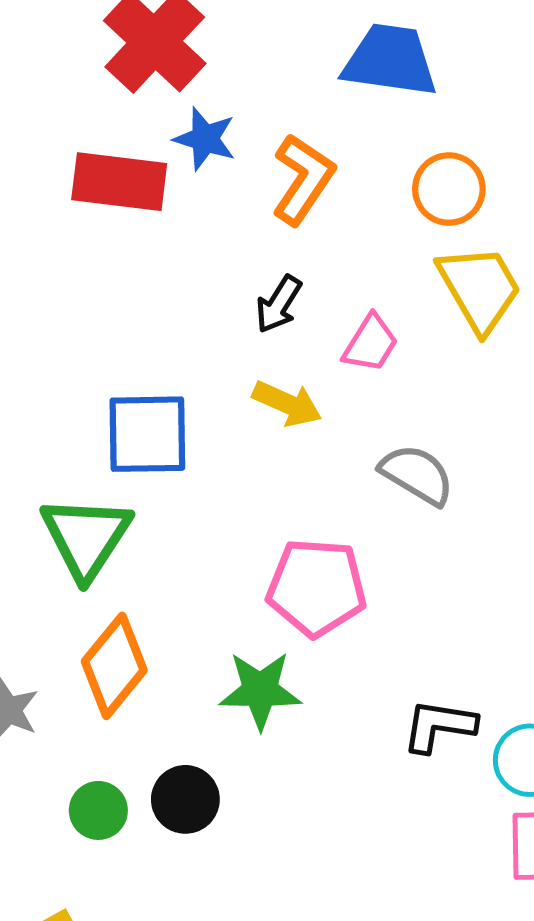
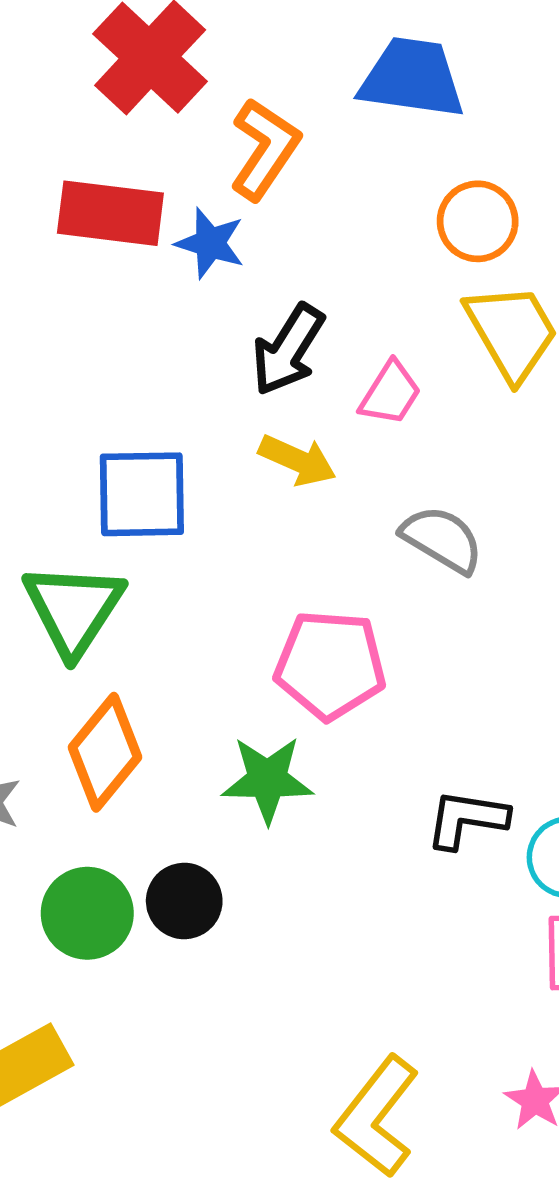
blue star: (205, 139) -> (210, 243), moved
orange L-shape: (303, 179) -> (265, 149), moved
black arrow: (279, 304) -> (288, 350), size x1.4
green circle: (98, 810) -> (87, 913), size x1.4

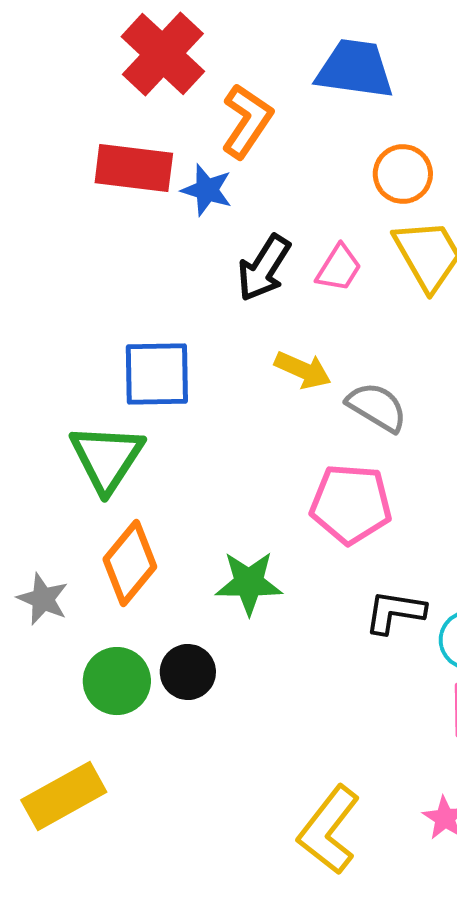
pink trapezoid: (390, 393) -> (339, 268), moved
yellow arrow: (297, 460) -> (303, 370), moved
pink pentagon: (330, 665) -> (351, 504), moved

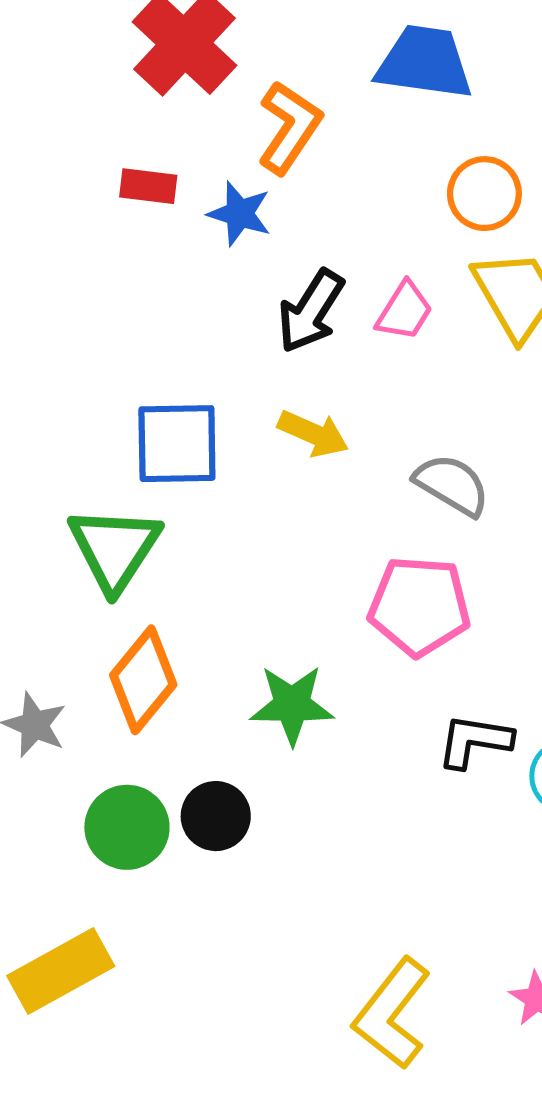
red rectangle: (134, 168) -> (148, 186), size x0.6
yellow arrow: (303, 370) -> (313, 434), moved

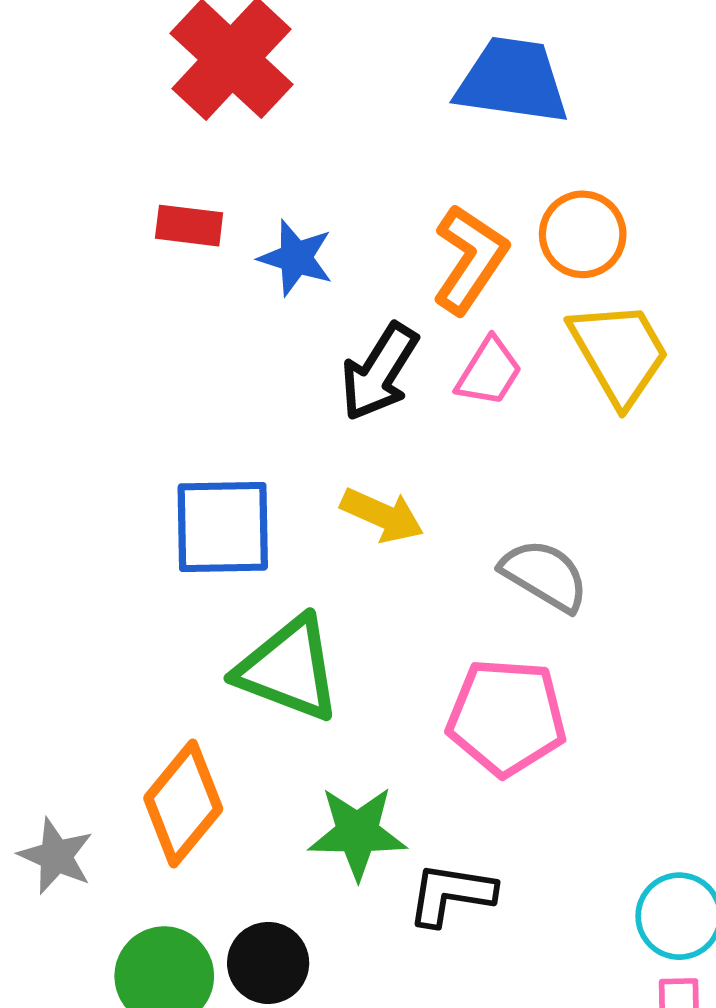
orange L-shape: (289, 127) -> (470, 259), moved
green triangle: (114, 549) -> (289, 669), moved, turned -42
black L-shape: (474, 741) -> (451, 894), moved

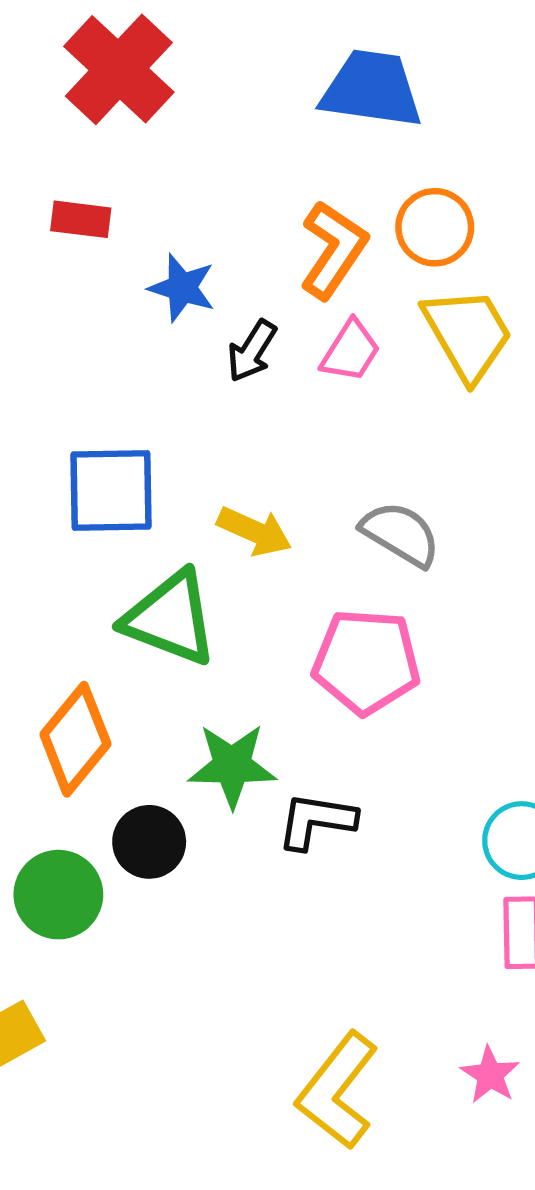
blue star: (296, 258) -> (182, 288), moved
black arrow: (379, 372) -> (252, 351), size x0.7
yellow arrow: (382, 515) -> (254, 531), moved
black circle: (268, 963) -> (149, 842), moved

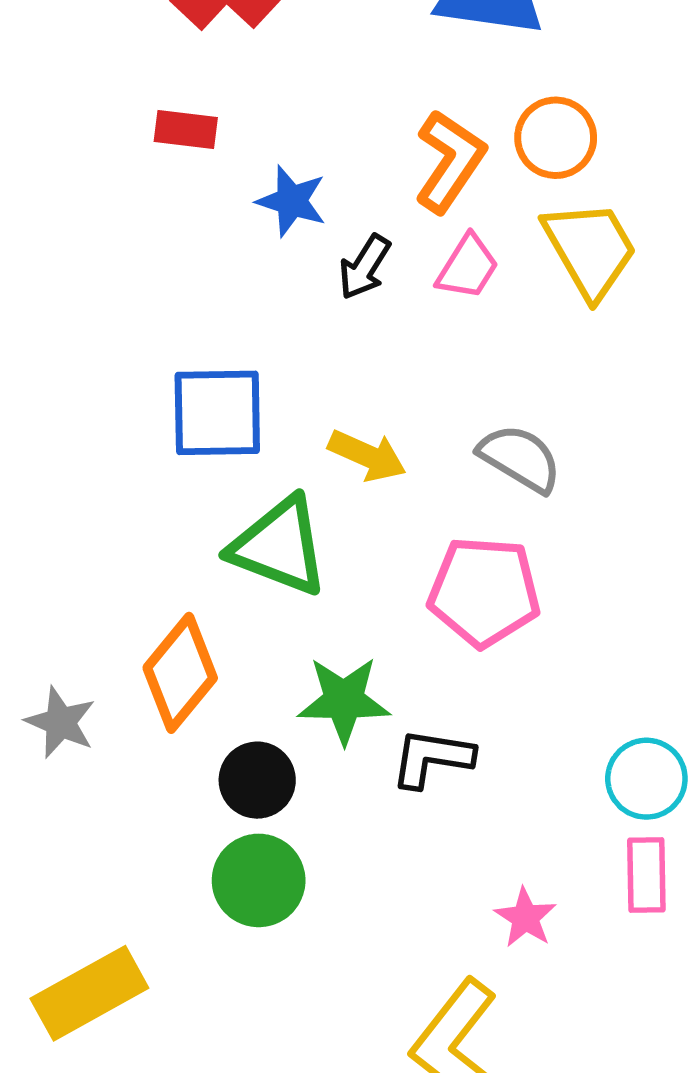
green circle: (58, 895) -> (259, 880), moved
pink star: (490, 1075) -> (525, 918), moved

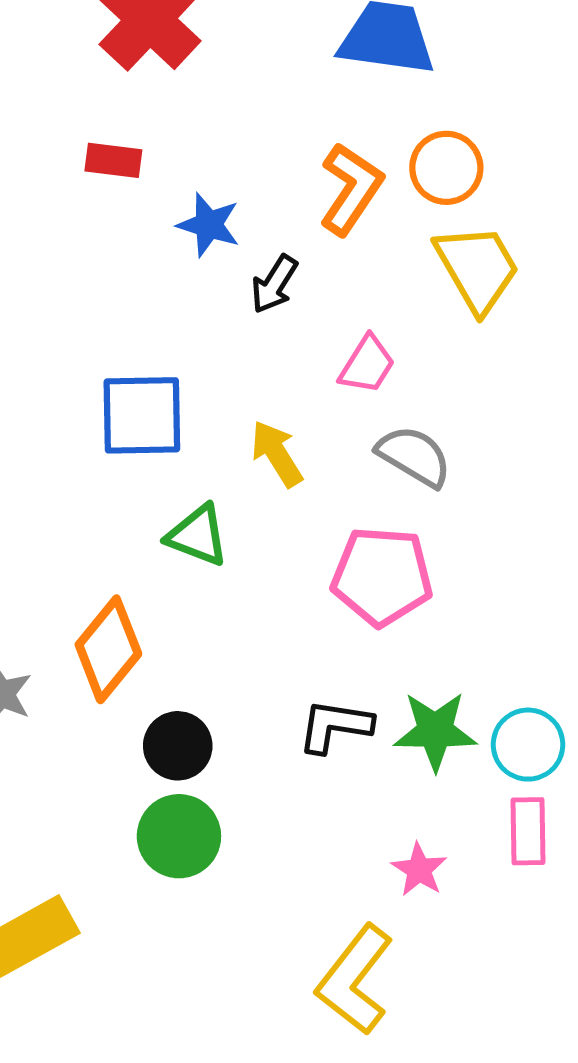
pink trapezoid: (468, 267) -> (367, 365), moved
yellow arrow: (367, 455) -> (277, 454), turned -146
green triangle: (279, 546) -> (198, 535), size x0.7
green star: (344, 700) -> (435, 731), moved

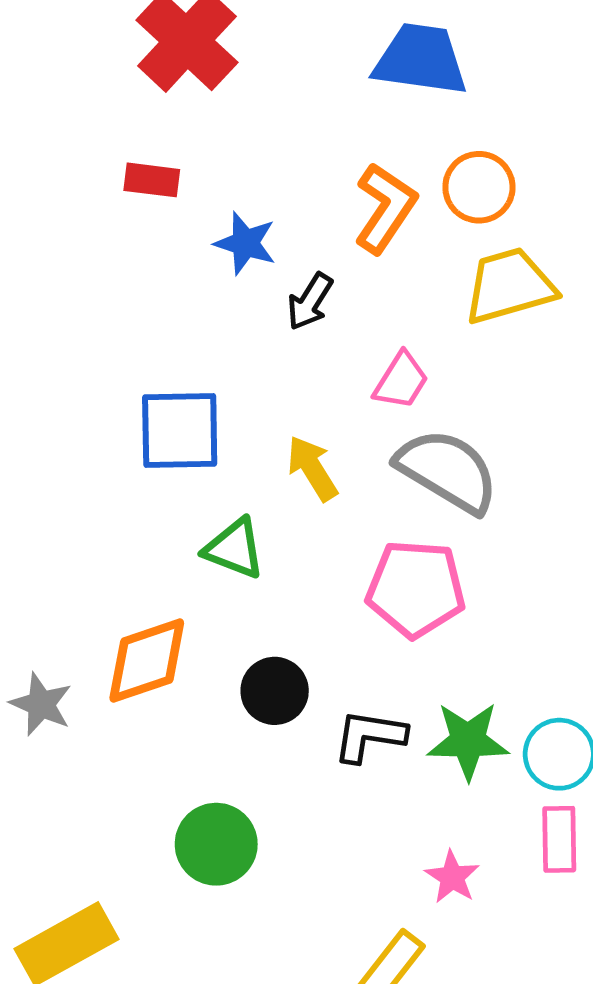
yellow trapezoid: (477, 268) -> (509, 286), turned -76
gray semicircle: (414, 456) -> (447, 471), size x1.4
orange diamond: (108, 649) -> (147, 660), turned 32
black circle: (178, 746) -> (275, 691), moved

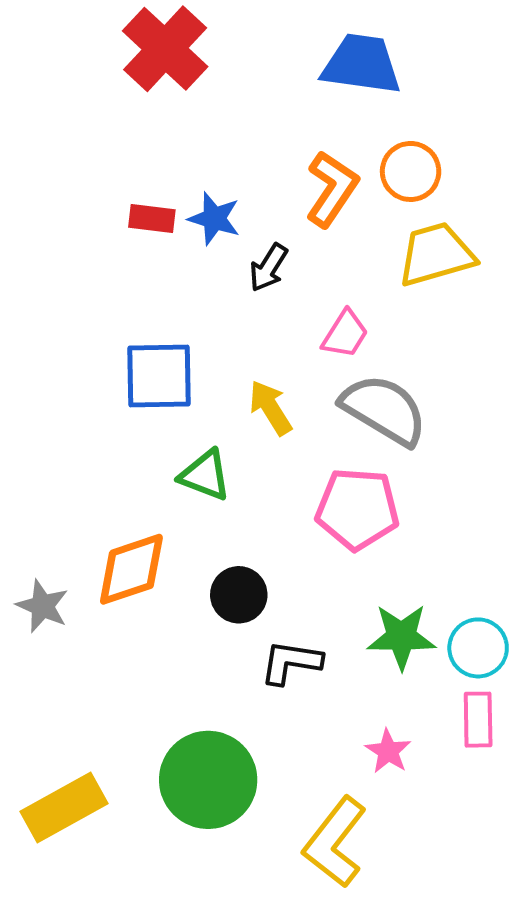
red rectangle: (152, 180) -> (152, 219), moved
black L-shape: (369, 736) -> (291, 662), moved
green circle: (216, 844) -> (208, 780), moved, size x1.4

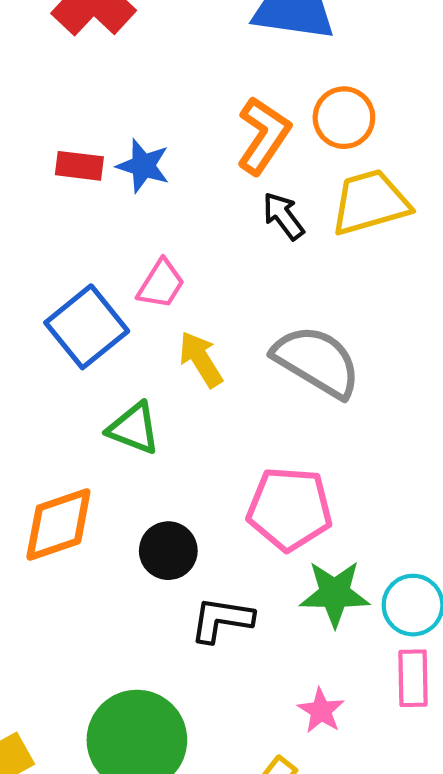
black arrow: (268, 268) -> (283, 216), moved, turned 111
pink trapezoid: (345, 334) -> (161, 284), moved
blue square: (159, 376) -> (87, 327), turned -38
pink pentagon: (357, 509) -> (290, 509), moved

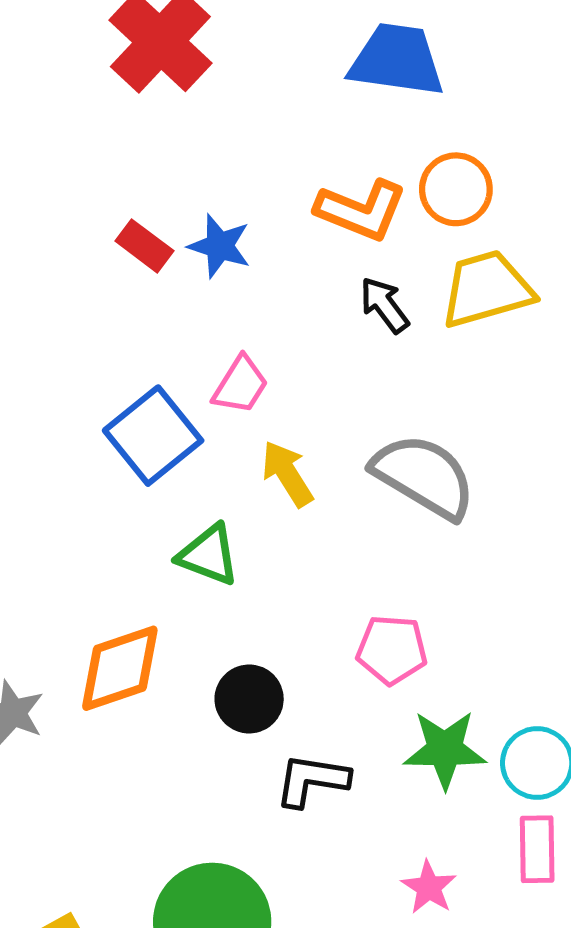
orange L-shape: (263, 135) -> (361, 210), turned 78
red rectangle: (79, 166) -> (144, 246), turned 30
pink pentagon: (290, 509) -> (392, 650), size x0.7

